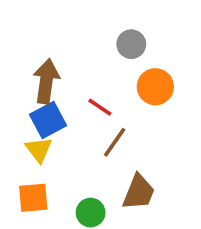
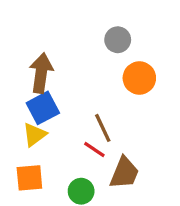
red line: (100, 107) -> (94, 150), moved
brown line: (115, 142) -> (103, 128), turned -60
yellow triangle: (39, 150) -> (34, 135), turned 30

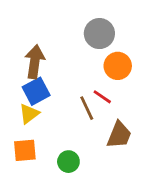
gray circle: (118, 40) -> (99, 34), size x1.4
red line: (94, 150) -> (102, 97), moved
brown trapezoid: (124, 173) -> (119, 135), moved

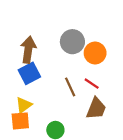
gray circle: (99, 34) -> (72, 42), moved
red line: (102, 97) -> (92, 84), moved
yellow triangle: (29, 114) -> (24, 105), moved

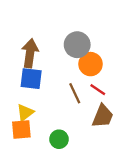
orange circle: (95, 53) -> (91, 64), moved
blue square: (29, 73) -> (31, 79), turned 35

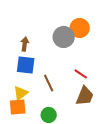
brown arrow: (30, 53) -> (25, 44), size x0.6
orange circle: (91, 64) -> (80, 28), moved
brown line: (75, 93) -> (49, 83), moved

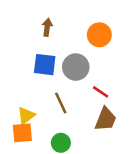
gray circle: (64, 37) -> (76, 67), moved
brown arrow: (25, 44) -> (47, 27), moved
blue square: (26, 65) -> (45, 65), moved

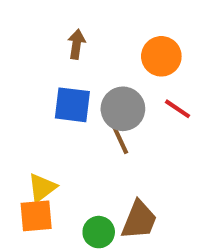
red line: (101, 92) -> (177, 109), moved
brown line: (61, 103) -> (119, 137), moved
brown trapezoid: (106, 119) -> (139, 220), moved

